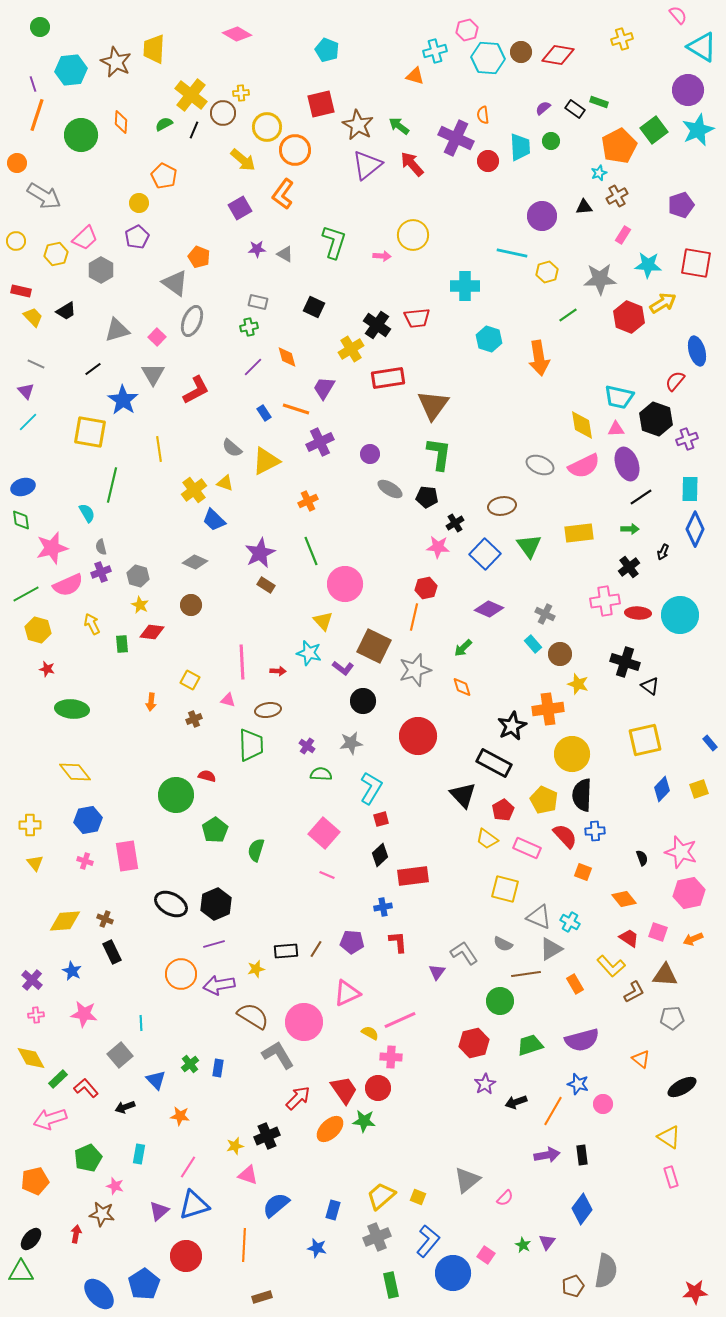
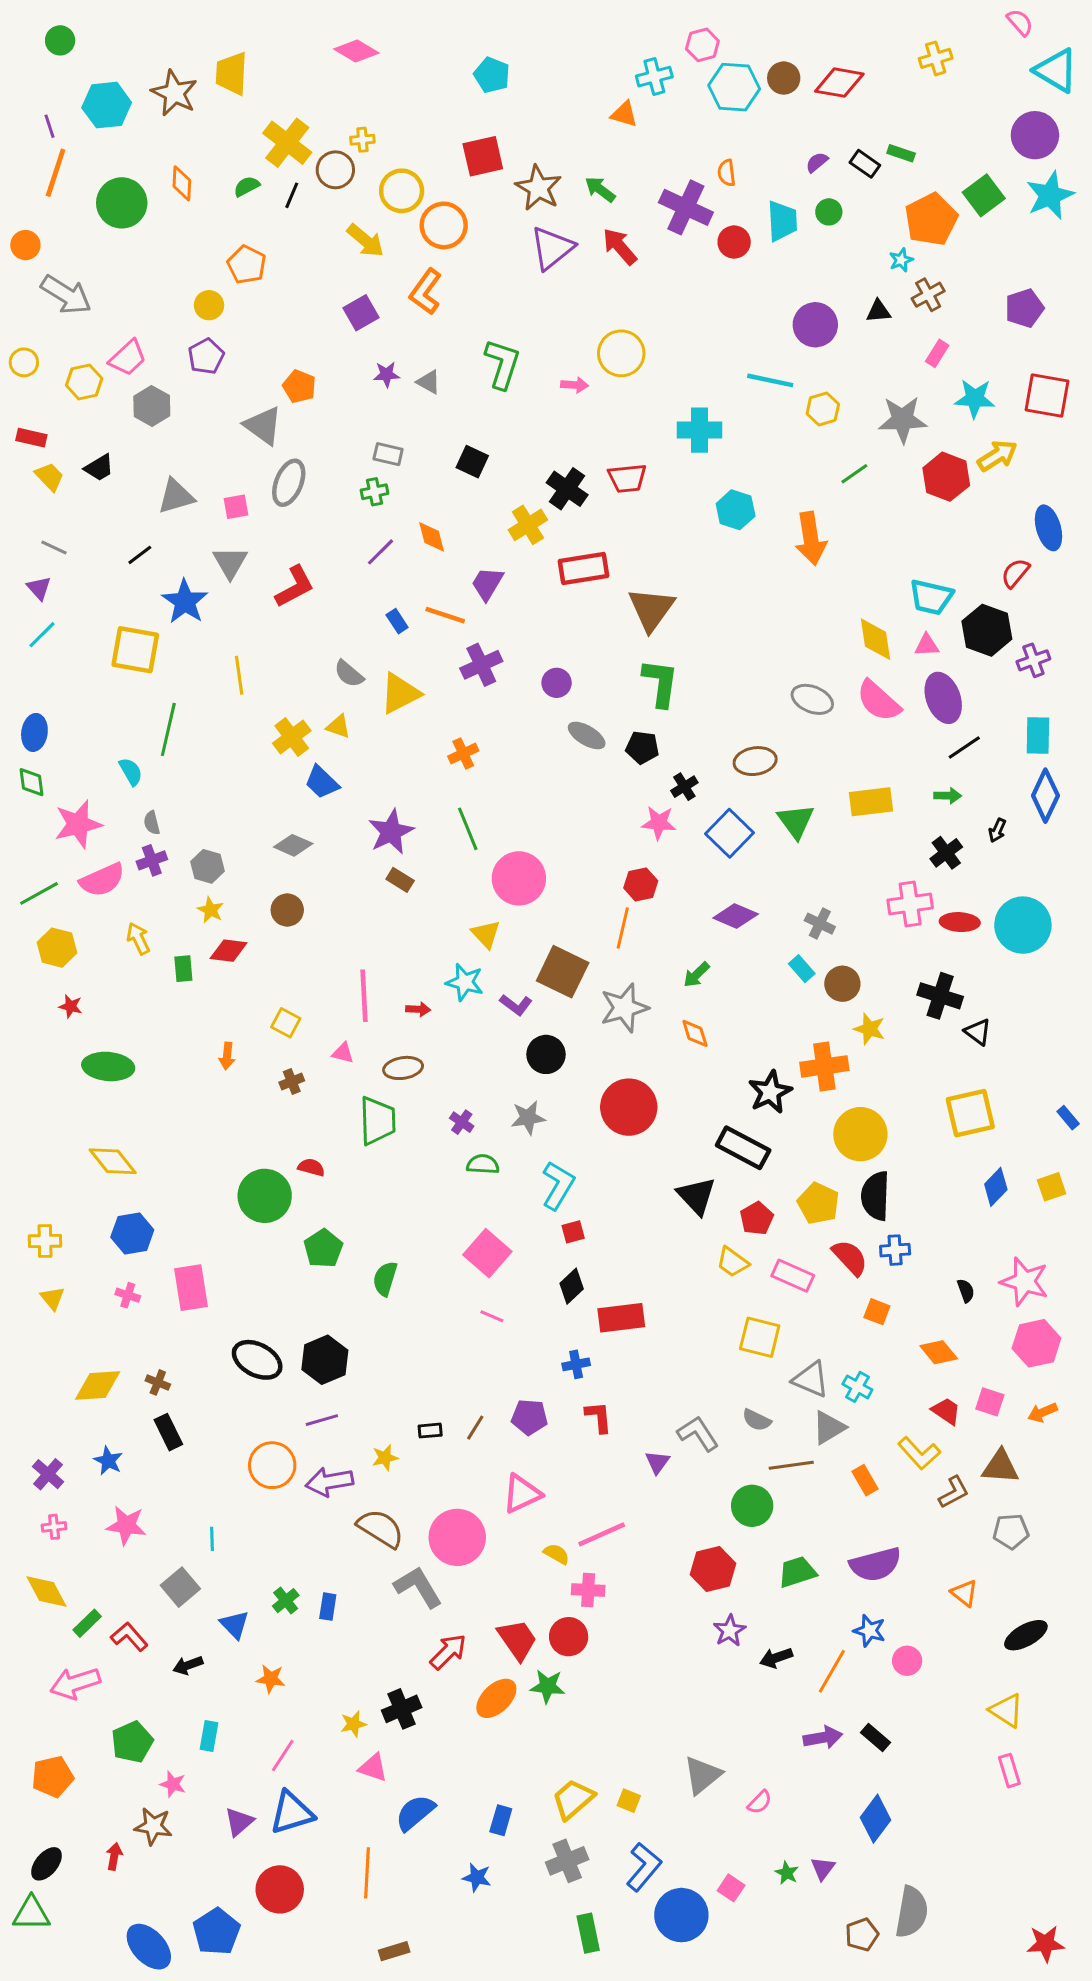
pink square: (157, 337) -> (236, 507), turned 36
pink semicircle: (584, 466) -> (878, 701), turned 68
blue ellipse: (23, 487) -> (34, 732), turned -65
black rectangle: (286, 951) -> (430, 1431), size x0.7
black rectangle: (582, 1155) -> (875, 1737), turned -42

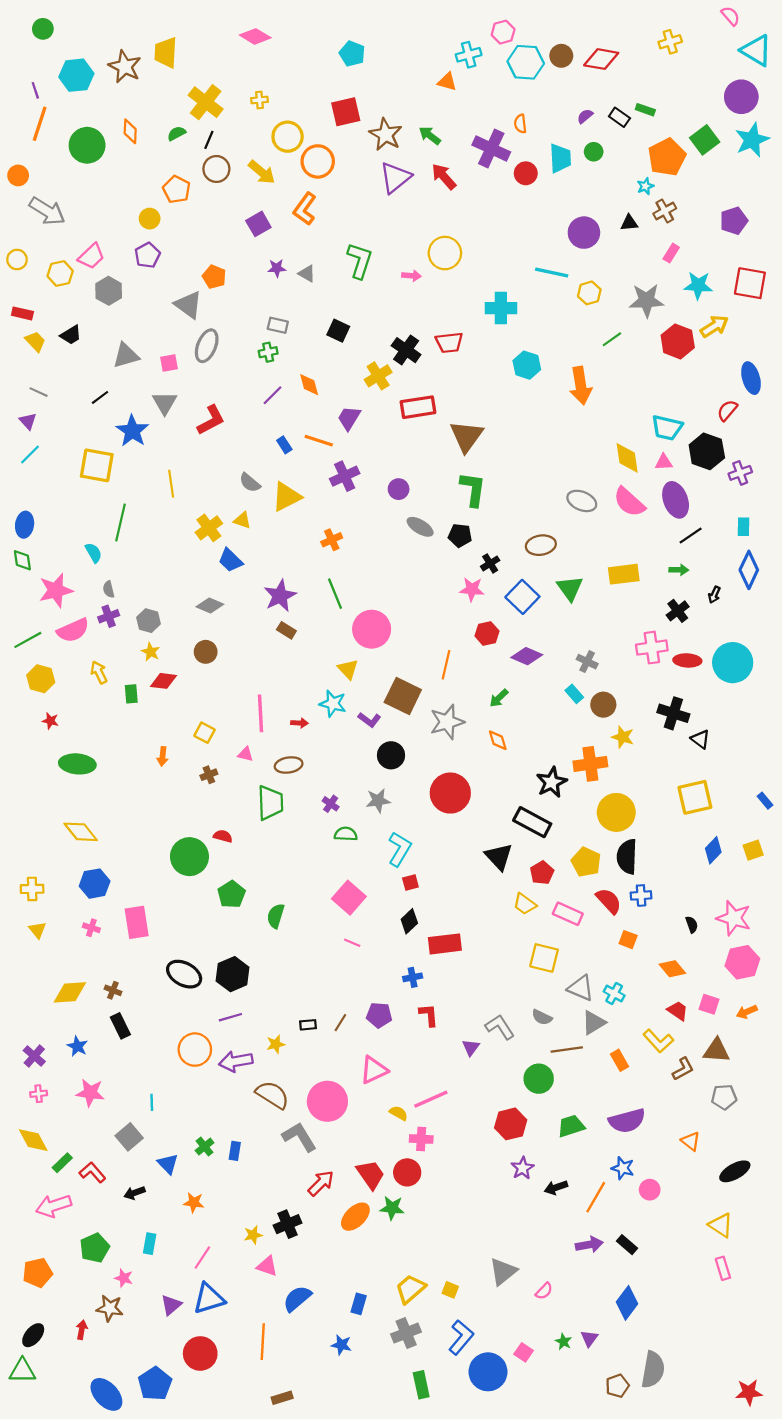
brown circle: (335, 170) -> (216, 169), moved
cyan rectangle: (1038, 735) -> (743, 527), size x0.7
red hexagon: (641, 884) -> (487, 634), moved

